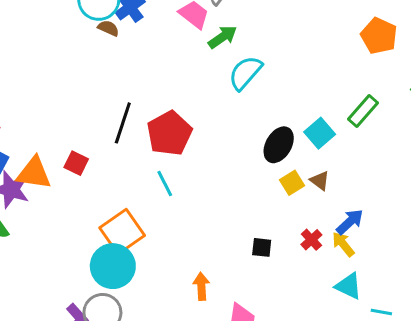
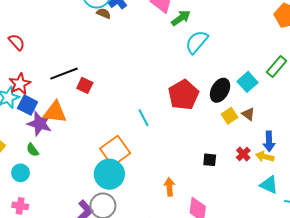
black line: (123, 123) -> (64, 74), moved, turned 52
red pentagon: (169, 133) -> (183, 95), moved
red square: (76, 163) -> (85, 85), moved
blue arrow: (350, 222) -> (269, 141), turned 132
yellow arrow: (343, 244) -> (265, 157), turned -36

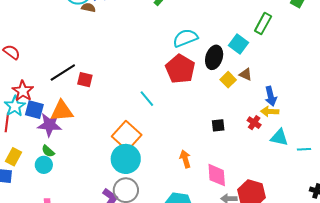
cyan semicircle: (197, 42) -> (185, 38), moved, turned 40
red cross: (243, 154) -> (254, 123), moved
cyan circle: (21, 173) -> (44, 165), moved

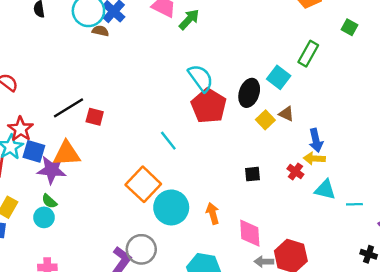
cyan semicircle: (185, 38) -> (201, 78), moved, turned 75
cyan circle: (126, 159) -> (171, 207), moved

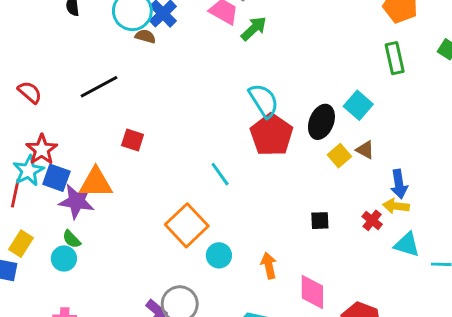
green rectangle: (308, 54) -> (395, 58), moved, turned -45
black line: (68, 108) -> (99, 87), moved
cyan circle: (171, 207) -> (219, 255), size x0.6

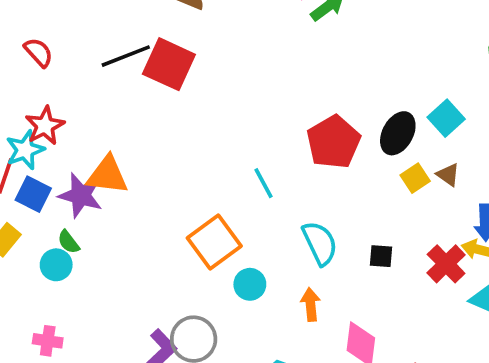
cyan semicircle: (264, 101) -> (320, 243), moved
red square: (133, 140) -> (169, 64), moved, size x1.8
blue square: (56, 178) -> (33, 194), moved
red cross: (372, 220) -> (446, 264), size x1.5

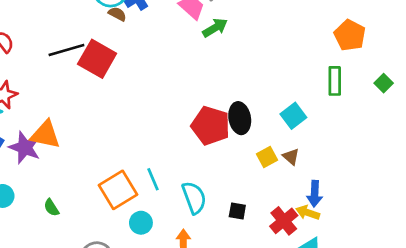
black ellipse: (398, 133) -> (240, 118), moved, turned -44
red pentagon: (334, 142) -> (211, 126), turned -30
cyan line: (264, 183) -> (153, 179), moved
green semicircle: (69, 242) -> (51, 208), moved

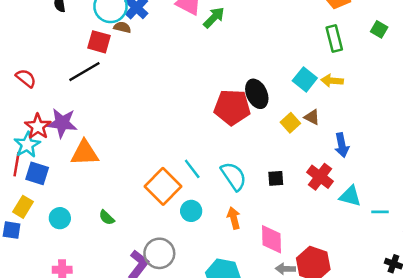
red square: (97, 59) -> (99, 42), moved, size x0.7
purple star: (25, 147) -> (62, 123), moved
yellow arrow: (308, 213) -> (332, 81), moved

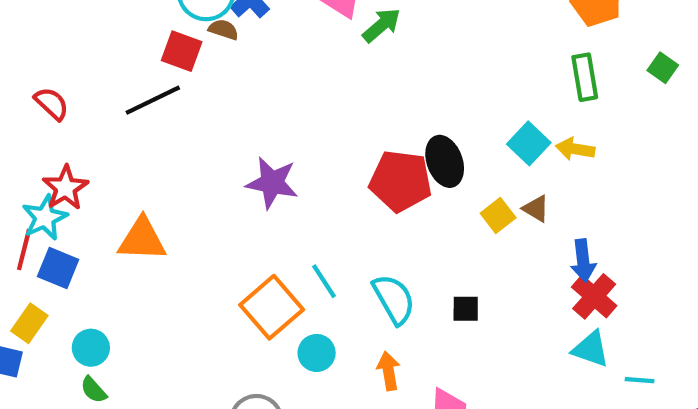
purple star: (62, 123) -> (272, 183), moved
red cross: (320, 177) -> (594, 296), moved
green semicircle: (107, 218) -> (94, 390), moved

